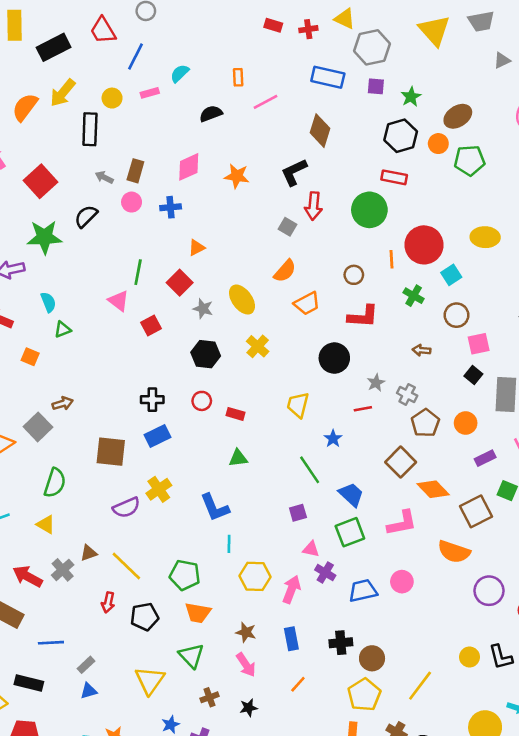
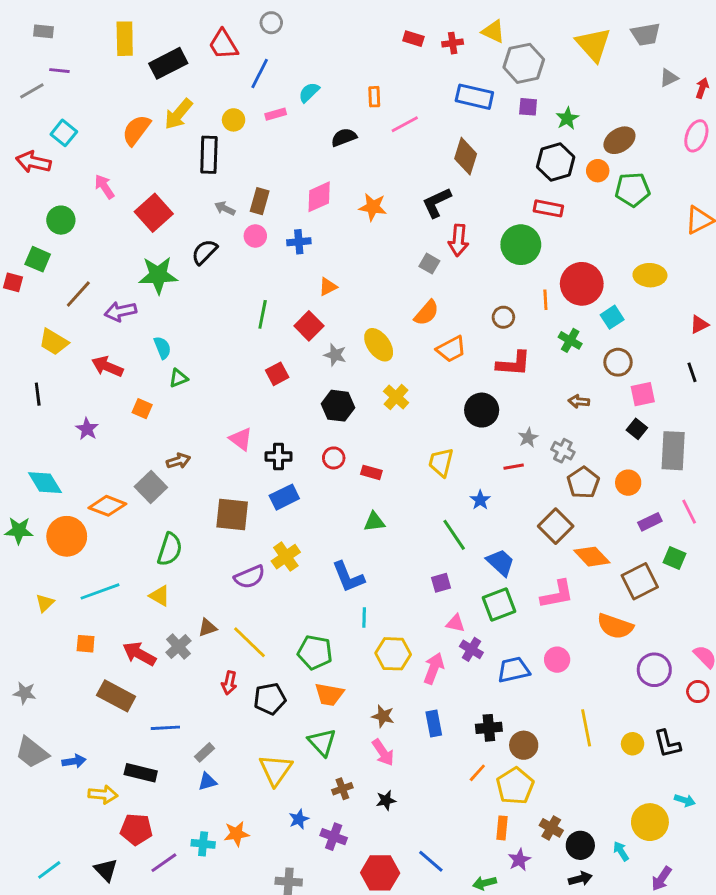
pink triangle: (119, 301) -> (241, 439), moved
orange line: (298, 684) -> (477, 773), moved
yellow line: (420, 686) -> (586, 728), moved, turned -48

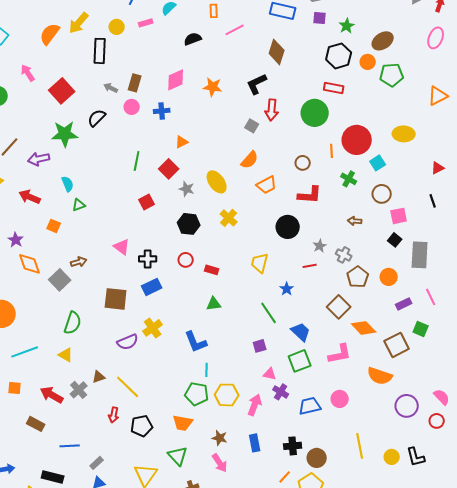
orange diamond: (107, 506) -> (30, 264), moved, turned 50
green pentagon: (315, 652) -> (197, 394), moved
brown rectangle: (116, 696) -> (36, 424), size x0.7

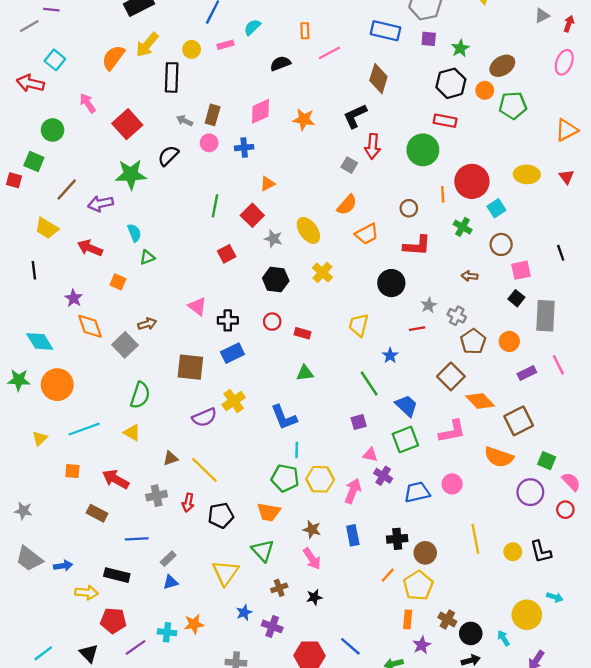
red triangle: (438, 168) -> (567, 177), moved, turned -40
green square: (421, 329) -> (547, 461), moved
gray cross: (79, 390) -> (157, 496), moved, turned 30

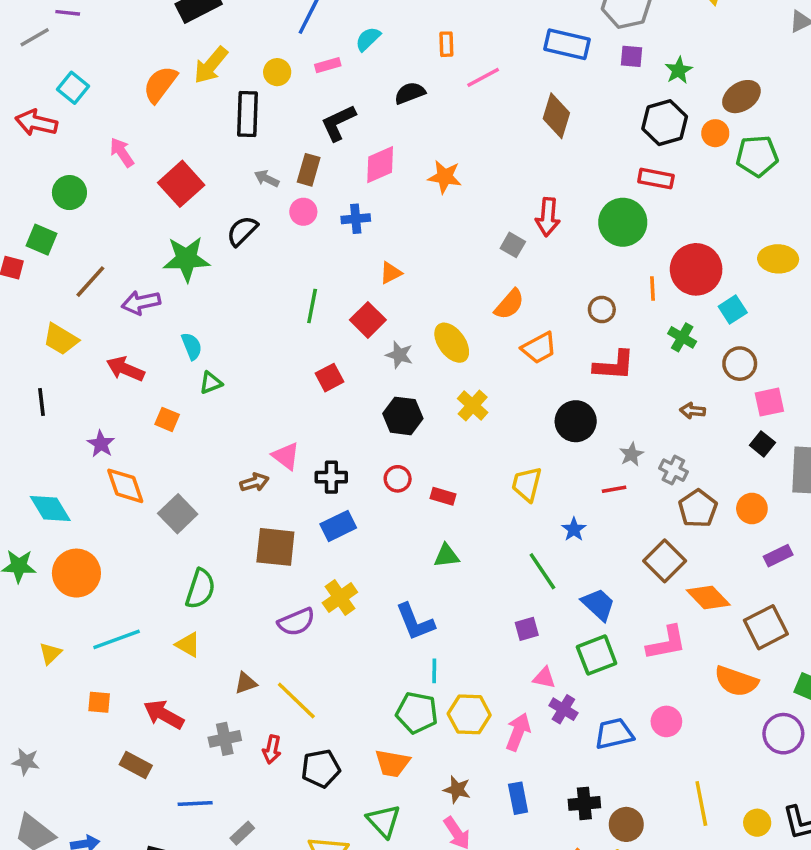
black L-shape: (355, 116) -> (338, 123), moved
brown arrow: (147, 324) -> (254, 482), moved

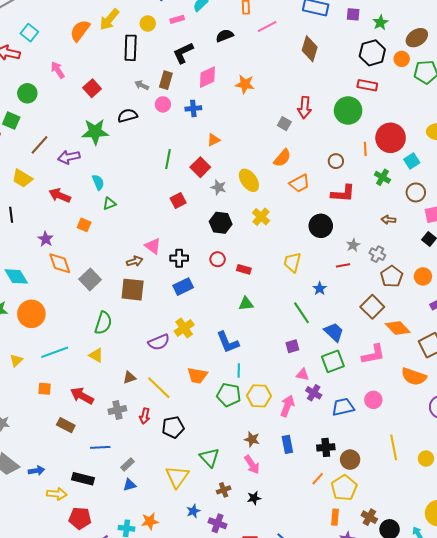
red square: (181, 184) -> (92, 88), size x0.7
black semicircle: (242, 231) -> (128, 116), turned 30
brown square: (275, 547) -> (133, 290), moved
orange trapezoid: (392, 763) -> (197, 376), moved

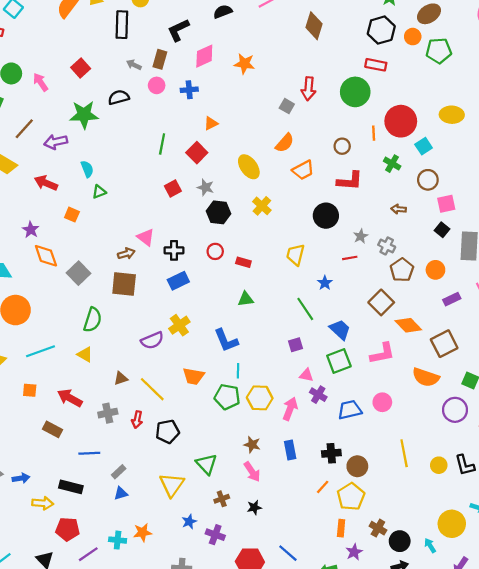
pink arrow: (58, 70) -> (41, 82), moved
gray star: (219, 187) -> (205, 187), moved

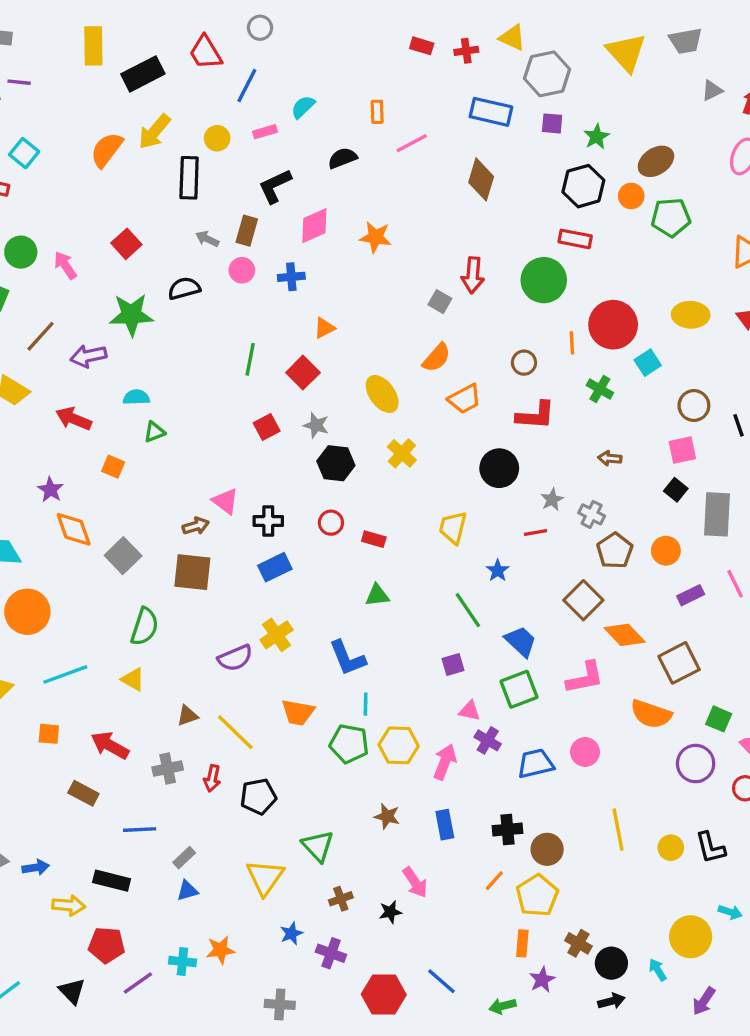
cyan semicircle: (87, 169) -> (136, 397), turned -70
brown circle: (428, 180) -> (694, 406), moved
pink arrow: (252, 472) -> (415, 882), moved

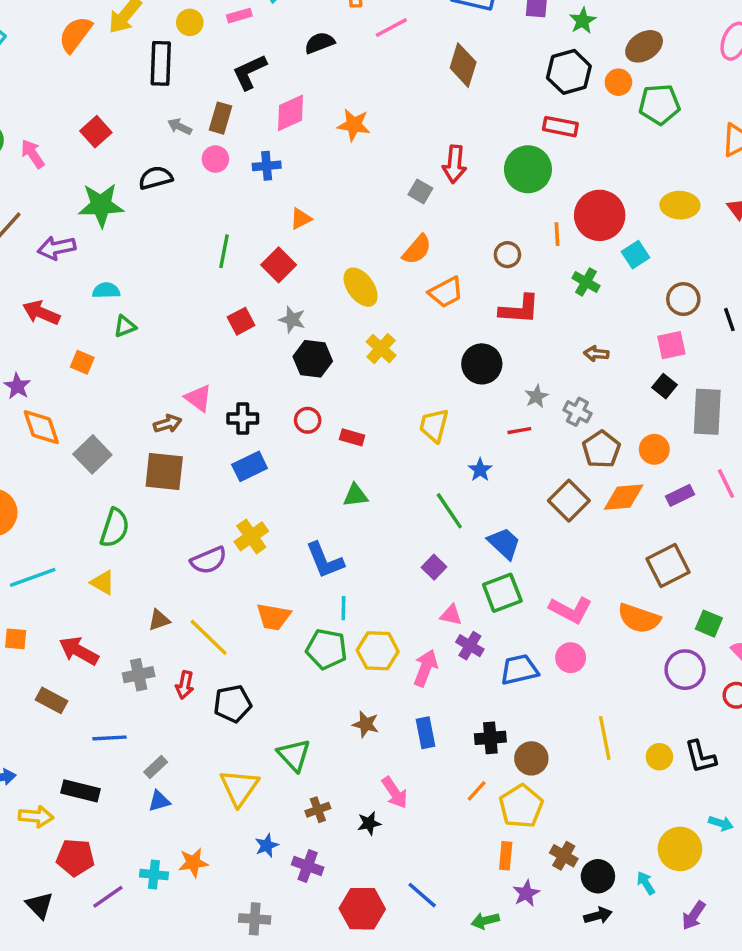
orange diamond: (625, 635) -> (624, 497), moved, turned -51
purple square: (453, 665) -> (434, 567), turned -30
pink L-shape: (585, 678) -> (571, 610), moved, turned 39

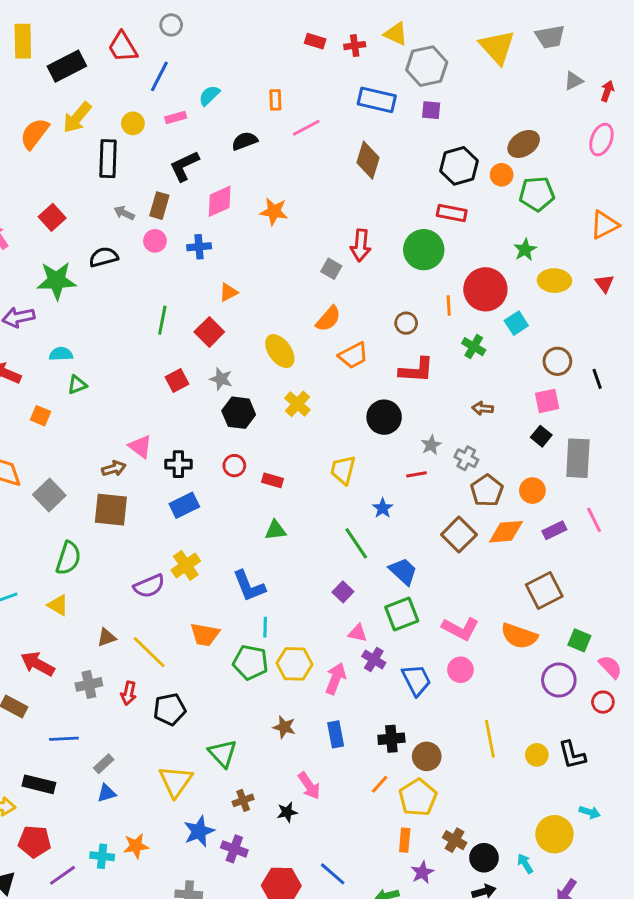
green star: (583, 21) -> (525, 250), moved
blue trapezoid: (519, 670) -> (416, 680), turned 76
blue star: (267, 846) -> (199, 831), size x1.5

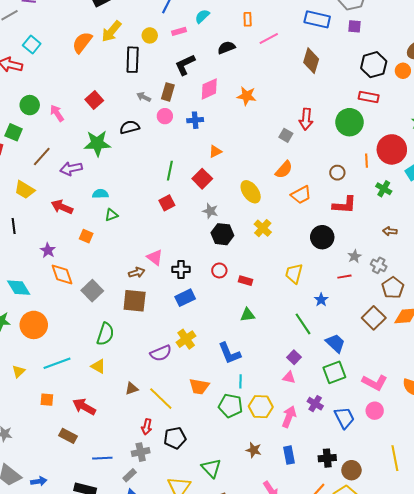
red square: (177, 380) -> (167, 203), moved
pink triangle: (358, 633) -> (289, 377), moved
gray cross: (89, 684) -> (141, 452), moved

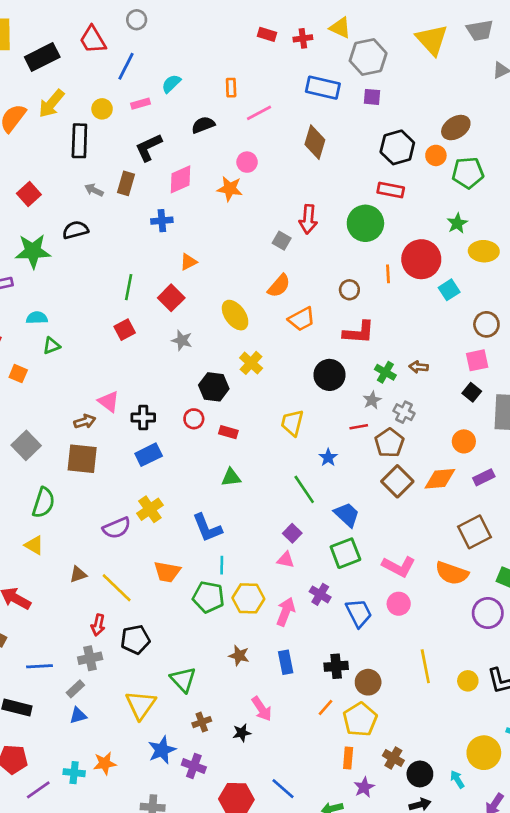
pink circle: (165, 116) -> (247, 162), moved
green cross: (384, 189) -> (385, 372), moved
black hexagon: (222, 234) -> (214, 387), moved
brown pentagon: (393, 288) -> (389, 443), moved

